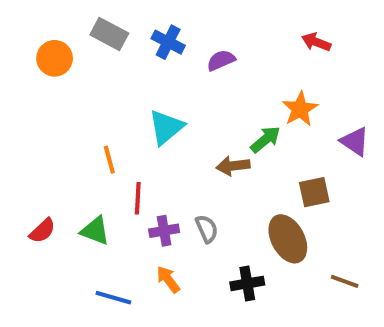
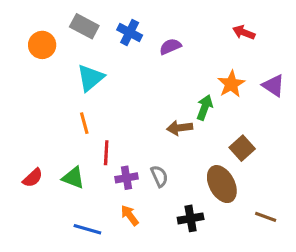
cyan triangle: (166, 127) -> (91, 78), moved
green arrow: (266, 139) -> (205, 107), turned -30
purple triangle: (355, 141) -> (273, 86), moved
brown square: (314, 192) -> (242, 148), turned -30

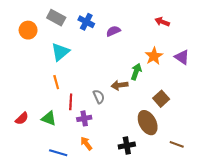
gray semicircle: (159, 176) -> (99, 97), moved

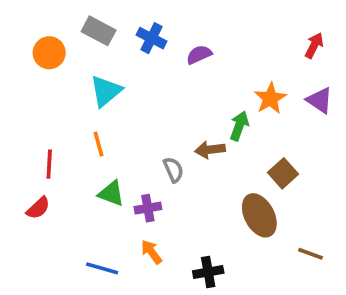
red arrow: (162, 22) -> (314, 45), moved, turned 96
red line: (71, 102) -> (49, 164), moved
green triangle: (49, 118) -> (111, 193), moved
black cross: (127, 145) -> (208, 272), moved

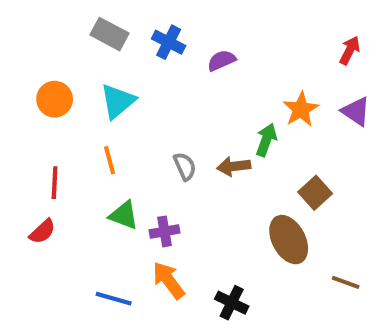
orange circle: (49, 53) -> (55, 99), moved
gray semicircle: (173, 170) -> (185, 166), moved
orange arrow: (152, 252) -> (169, 280), size x1.4
black cross: (208, 272) -> (232, 303), turned 36

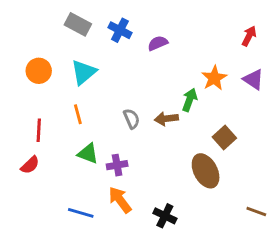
brown line: (346, 282) -> (256, 211), moved

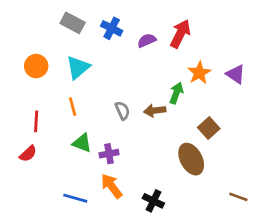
red arrow: (249, 36) -> (180, 34), moved, size x1.5

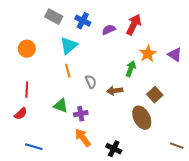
cyan triangle: (78, 67) -> (69, 46), moved
orange line: (73, 106) -> (68, 71), moved
brown arrow: (155, 111) -> (115, 91), moved
blue line: (75, 198) -> (34, 147), moved

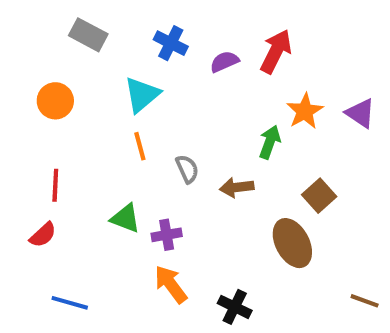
gray rectangle: (54, 17) -> (88, 35), moved

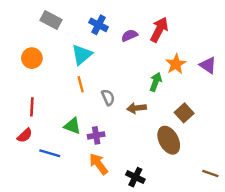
blue line: (70, 303) -> (50, 153), moved

